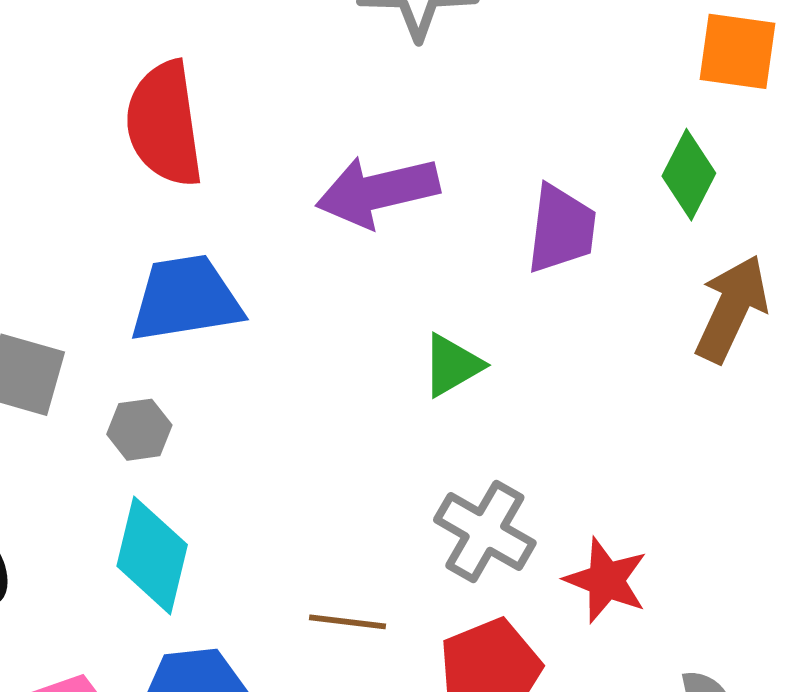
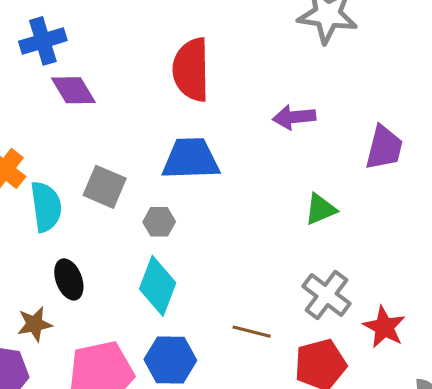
purple arrow: (378, 191) -> (294, 117), size x0.7

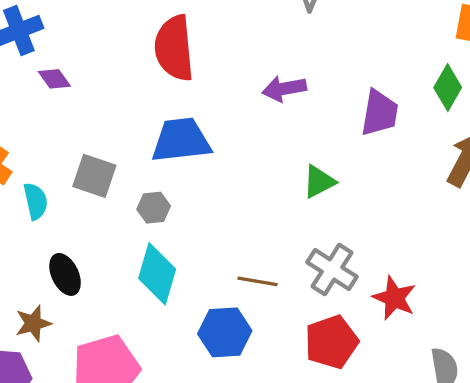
purple diamond: (73, 90) -> (54, 79), size x0.7
cyan semicircle: (46, 207) -> (36, 201), size x0.7
brown line: (252, 332) -> (258, 281), moved
blue hexagon: (170, 360) -> (225, 332), moved

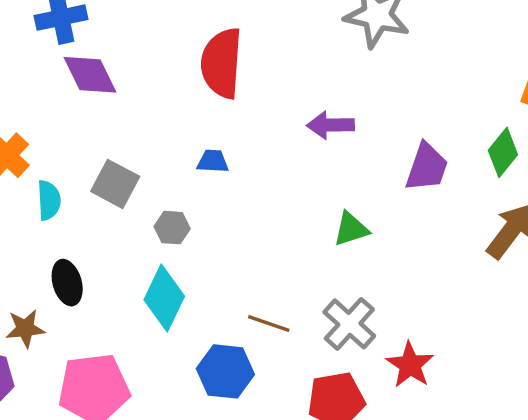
purple diamond: (54, 79) -> (90, 75), size x1.6
blue trapezoid: (181, 140) -> (213, 161), size x0.5

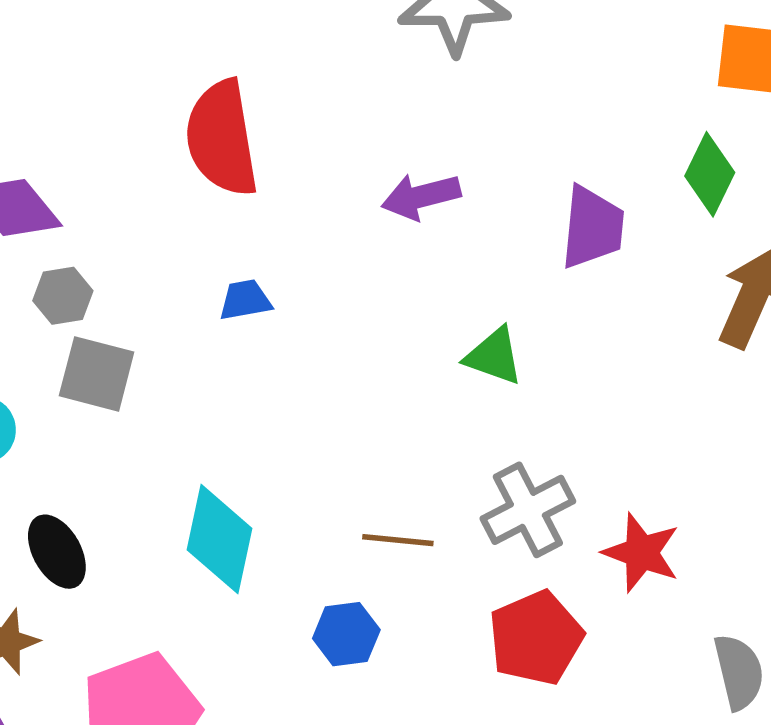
gray hexagon: (172, 228) -> (63, 296), moved
green triangle: (351, 229) -> (494, 356), turned 51
gray cross: (349, 324) -> (528, 510), turned 34
blue hexagon: (225, 371) -> (346, 634), size x0.7

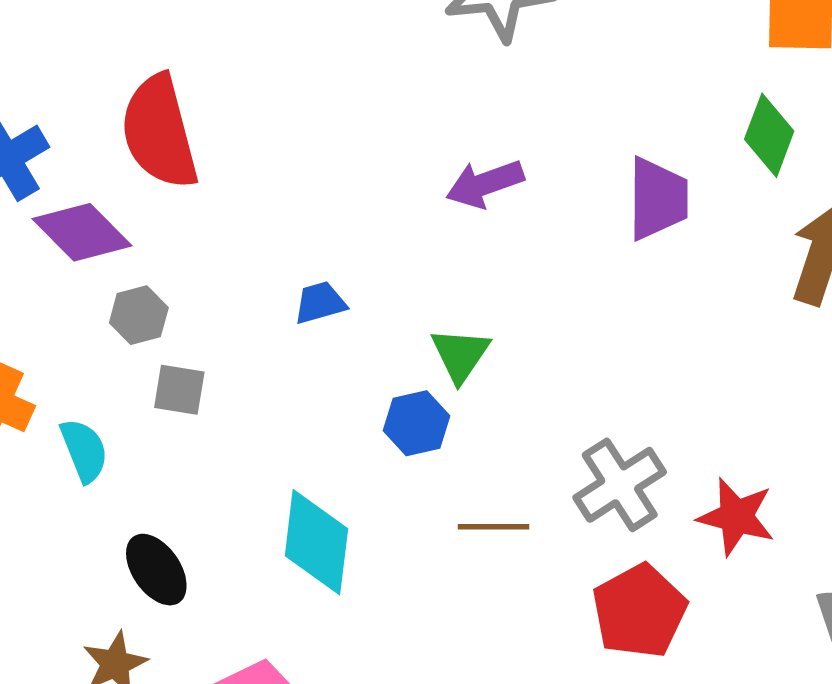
red semicircle: (222, 138) -> (159, 132), moved
green triangle: (494, 356) -> (460, 355), moved, turned 50
gray square: (97, 374) -> (179, 390), size x0.7
blue hexagon: (346, 634) -> (417, 423), moved

